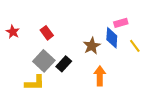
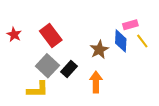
red rectangle: (47, 33) -> (51, 36), size x1.5
yellow line: (135, 46) -> (142, 41), moved
orange arrow: (100, 76) -> (96, 82), moved

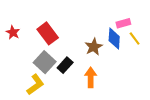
yellow L-shape: (38, 89) -> (35, 85), turned -35

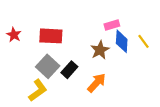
pink rectangle: (123, 23) -> (112, 25), moved
red rectangle: (48, 33) -> (51, 36), turned -50
orange arrow: (91, 77) -> (97, 83), turned 42

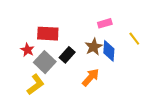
red star: (14, 35) -> (27, 50), moved
blue diamond: (122, 41) -> (109, 51), moved
black rectangle: (69, 70) -> (67, 55), moved

